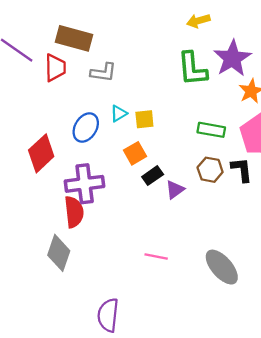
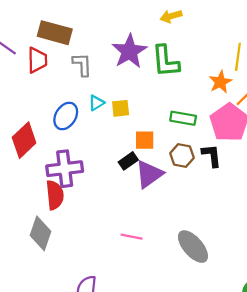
purple star: (232, 58) -> (129, 51), moved
gray L-shape: (103, 72) -> (82, 64), turned -100
orange square: (135, 153) -> (145, 140), moved, turned 30
purple triangle: (175, 190) -> (149, 174), size x1.6

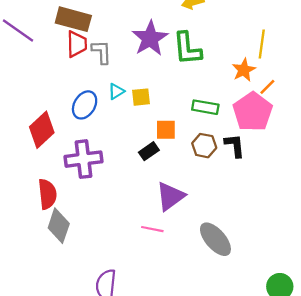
red trapezoid: (37, 60) -> (77, 44), moved
purple triangle: (149, 174) -> (170, 196), moved
red semicircle: (55, 195) -> (47, 194), moved

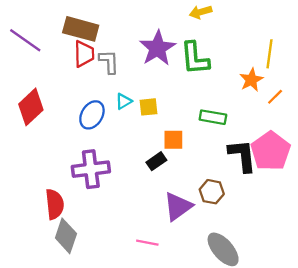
pink pentagon: (253, 112) -> (271, 151), moved
red diamond: (42, 130) -> (31, 107), moved
brown hexagon: (204, 146) -> (212, 192), moved
black L-shape: (235, 146) -> (242, 156), size x1.4
pink line: (152, 229) -> (147, 243), moved

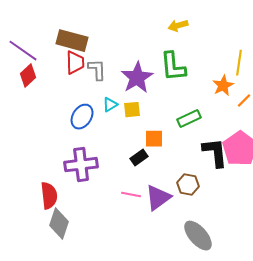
purple star: (158, 48) -> (137, 78), moved
red diamond: (31, 107) -> (28, 76), moved, size x0.7
green rectangle: (213, 117) -> (189, 119), turned -35
pink line: (147, 243) -> (131, 195), moved

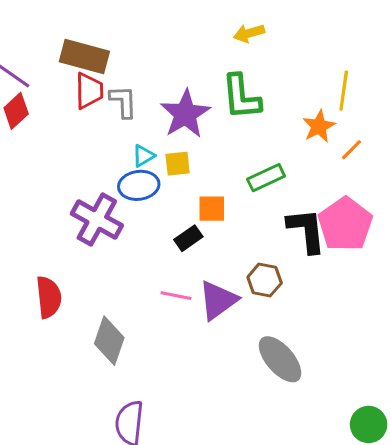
blue ellipse: (82, 117) -> (139, 185), moved, turned 50
purple cross: (81, 165) -> (97, 220), moved, turned 36
gray diamond: (59, 224) -> (109, 341), moved

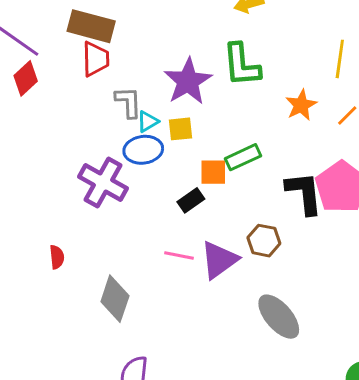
gray L-shape: (123, 102) -> (128, 102), moved
orange star: (319, 126) -> (301, 105), moved
green rectangle: (266, 178) -> (243, 157), moved
red semicircle: (49, 297) -> (57, 257), size x0.6

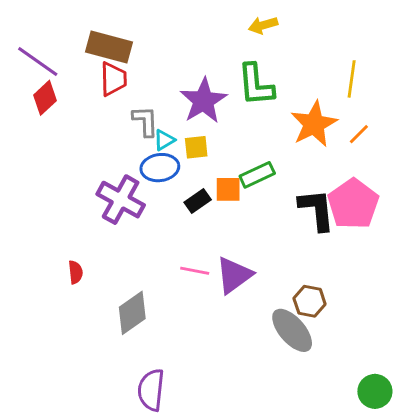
orange star: (301, 105) -> (314, 124), size x1.5
black rectangle: (191, 200) -> (198, 201), moved
brown hexagon: (264, 241) -> (310, 301), moved
gray diamond: (115, 299) -> (132, 313), turned 36

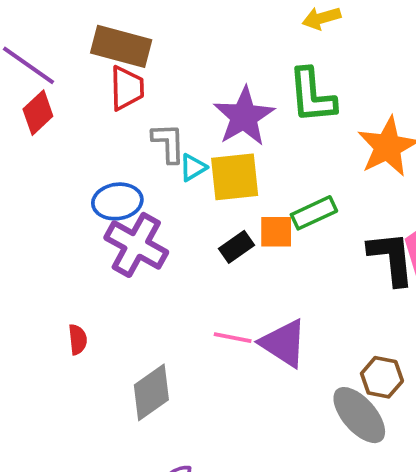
yellow square: (196, 147) -> (235, 177), size x1.6
blue ellipse: (160, 168) -> (117, 201), moved
purple triangle: (234, 275) -> (284, 343), turned -51

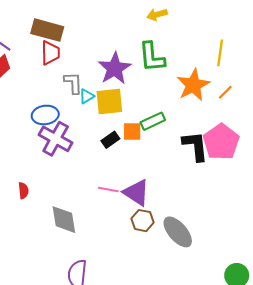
brown hexagon: (382, 377) -> (143, 221), moved
gray diamond: (151, 392) -> (64, 220), turned -64

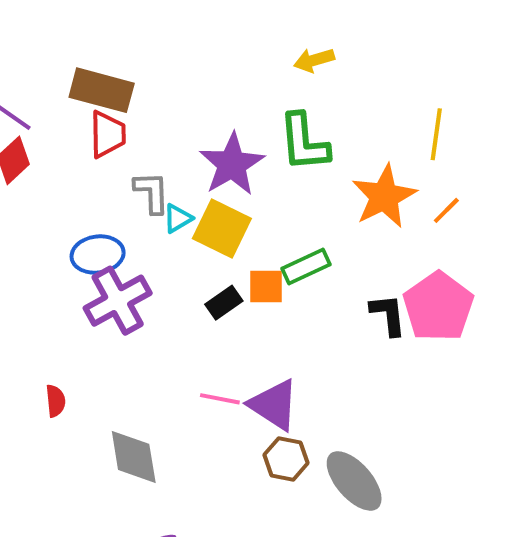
yellow square: (109, 102) -> (222, 228), turned 32
purple cross: (56, 139) -> (118, 301), turned 32
black L-shape: (195, 146) -> (388, 315), size x0.7

